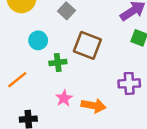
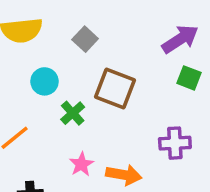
green cross: (58, 63) -> (73, 113), turned -35

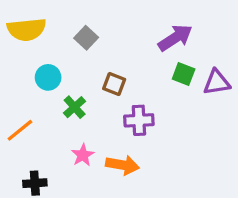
brown square: (115, 88) -> (114, 84), size x0.6
purple cross: (175, 143) -> (139, 120), moved

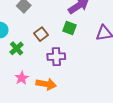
green square: (184, 74) -> (70, 28), moved
brown square: (114, 84) -> (41, 34), turned 32

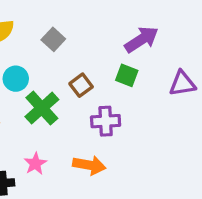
green cross: (17, 48) -> (42, 108), size x1.5
pink star: (22, 78) -> (35, 164), moved

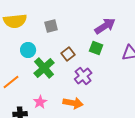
gray square: (53, 39) -> (51, 26), turned 32
purple cross: (106, 121) -> (83, 76), turned -36

